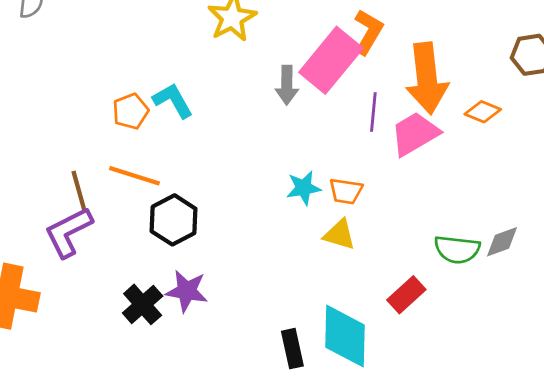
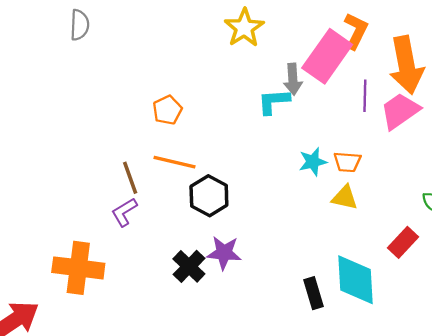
cyan L-shape: (173, 101) -> (274, 101), moved, turned -60
purple L-shape: (68, 232) -> (124, 212), size x0.7

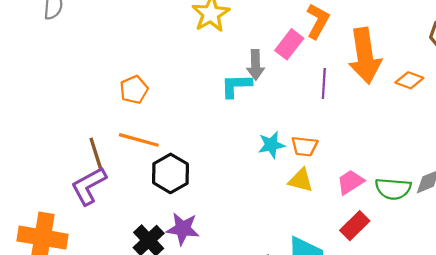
pink rectangle: (327, 56) -> (289, 44), size x0.6
pink trapezoid: (400, 111) -> (350, 182), moved, size x0.7
purple L-shape: (124, 212) -> (89, 186), size x1.4

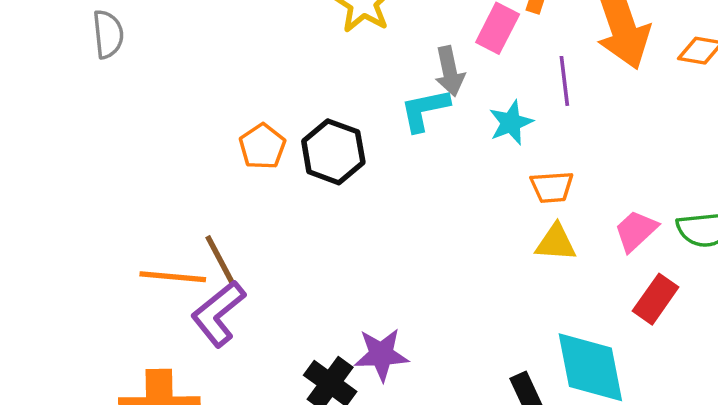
orange line: (139, 140) -> (173, 277), moved
cyan star: (271, 145) -> (511, 123), moved
black hexagon: (171, 173) -> (333, 152), moved

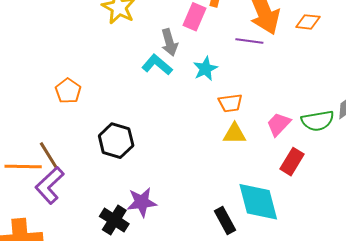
purple line: (564, 81) -> (249, 41), moved, turned -72
cyan L-shape: (425, 110) -> (157, 65), turned 56
black hexagon: (333, 152) -> (116, 141), moved

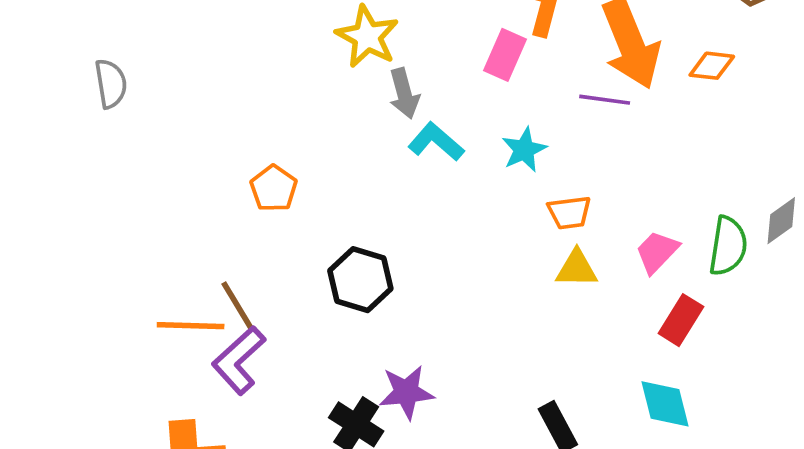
gray arrow: (169, 42) -> (404, 93), moved
green semicircle: (318, 121) -> (728, 246), turned -72
cyan diamond: (258, 202) -> (665, 404), moved, size x0.7

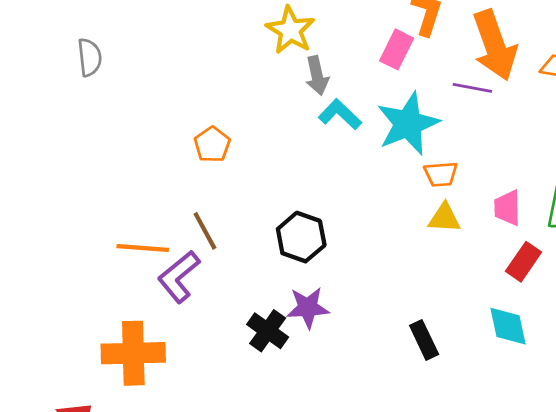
cyan star: (524, 150) -> (408, 124), size x1.8
pink trapezoid: (657, 252) -> (507, 208), turned -48
black hexagon: (360, 280) -> (301, 237), moved
brown line: (237, 305) -> (205, 231), moved

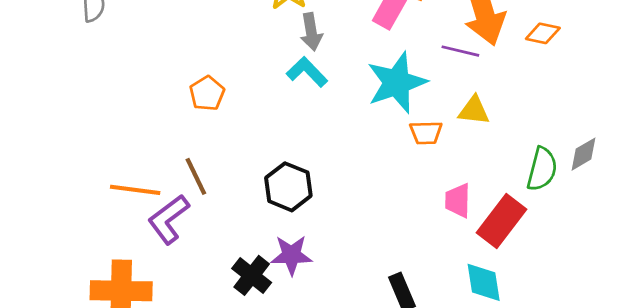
cyan L-shape: (340, 114) -> (307, 72), moved
pink trapezoid: (507, 208) -> (458, 201), moved
yellow triangle: (444, 218) -> (474, 110), moved
red rectangle: (523, 262) -> (502, 221), size x1.4

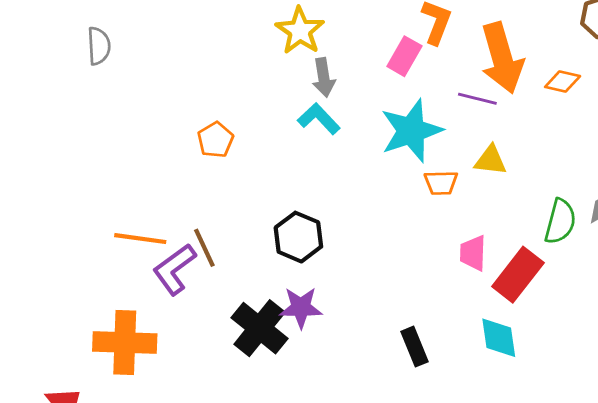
brown line: (196, 176) -> (204, 248), moved
black cross: (252, 275) -> (260, 328), size x1.4

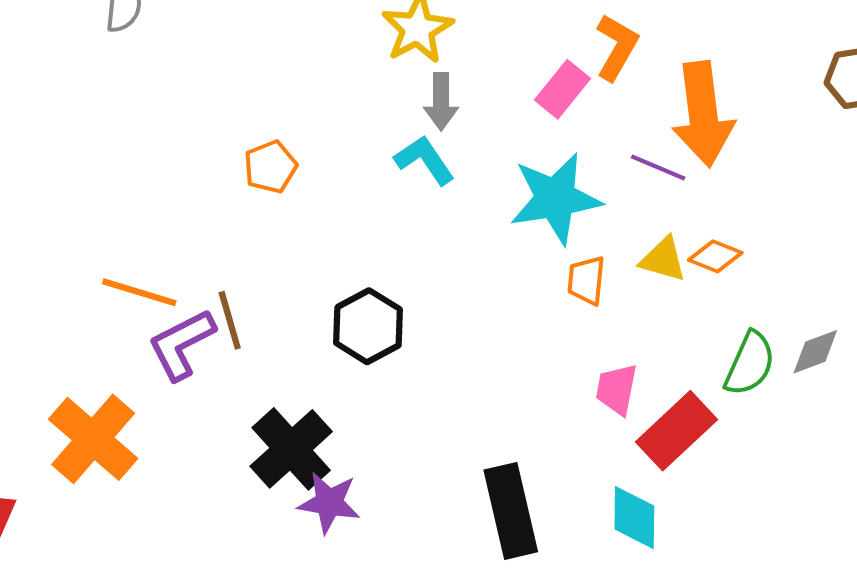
orange diamond: (563, 82) -> (715, 256), moved
orange trapezoid: (441, 183) -> (586, 280), turned 88
purple star: (301, 308) -> (329, 503), moved
orange cross: (125, 342) -> (93, 439), turned 30
black rectangle: (414, 347) -> (511, 511), size x1.6

